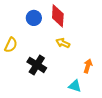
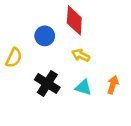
blue circle: (34, 18) -> (45, 36), moved
cyan triangle: (75, 86) -> (83, 87), moved

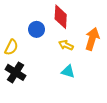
black cross: (47, 83) -> (16, 72), moved
orange arrow: (113, 85) -> (92, 39), moved, size x1.5

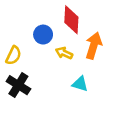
orange arrow: (92, 39) -> (94, 46), moved
yellow arrow: (66, 45) -> (64, 53), moved

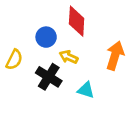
orange arrow: (94, 46) -> (115, 56), moved
black cross: (18, 85) -> (49, 77), moved

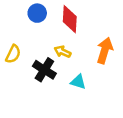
blue circle: (46, 37) -> (37, 13), moved

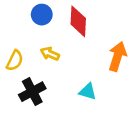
yellow arrow: (63, 52) -> (50, 54), moved
black cross: (44, 70) -> (32, 92), moved, turned 30

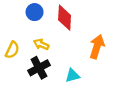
black cross: (32, 92) -> (39, 68), moved
cyan triangle: (88, 92) -> (72, 76), turned -32

